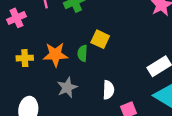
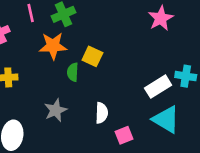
orange star: (55, 54) -> (53, 46), moved

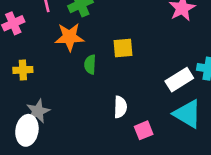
yellow square: (92, 56) -> (123, 48), moved, turned -30
gray star: (56, 110) -> (38, 111), moved

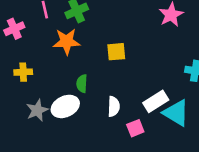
green semicircle: (90, 64) -> (82, 84), moved
white rectangle: (179, 80) -> (156, 101), moved
white ellipse: (27, 130) -> (65, 106), moved, turned 56

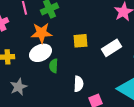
white rectangle: (156, 101) -> (112, 48), moved
white ellipse: (65, 106) -> (41, 53), moved

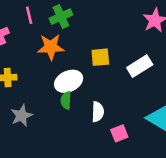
white ellipse: (41, 53) -> (69, 81), moved
green semicircle: (54, 66) -> (66, 100), moved

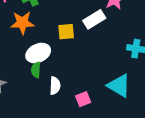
white rectangle: (140, 66) -> (94, 19), moved
white semicircle: (98, 112) -> (55, 86), moved

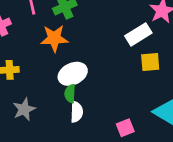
yellow square: (66, 32) -> (150, 62), moved
white semicircle: (55, 86) -> (77, 112), moved

